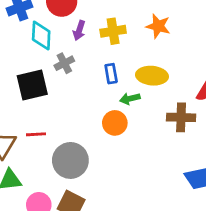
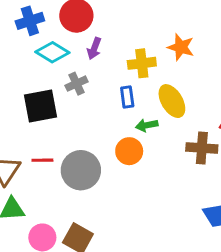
yellow cross: (113, 31) -> (142, 63), moved
cyan diamond: (41, 35) -> (52, 52), turned -64
yellow ellipse: (152, 76) -> (172, 101), turned 52
gray circle: (70, 160) -> (81, 170), moved

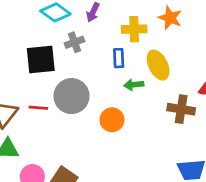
orange circle: (129, 151) -> (112, 120), moved
gray circle: (81, 170) -> (72, 96), moved

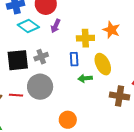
gray cross: (74, 42) -> (41, 57), moved
orange circle: (112, 120) -> (68, 120), moved

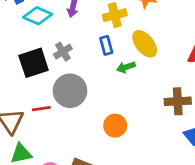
brown cross: (120, 96) -> (178, 101), moved

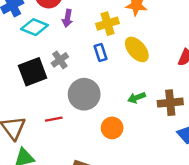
green arrow: (126, 67) -> (137, 98), moved
gray circle: (70, 91) -> (84, 94), moved
red line: (41, 109) -> (54, 119), moved

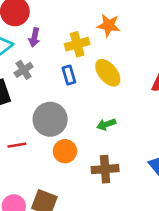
gray cross: (60, 60) -> (24, 70), moved
brown cross: (170, 103) -> (105, 169), moved
orange circle: (112, 128) -> (65, 151), moved

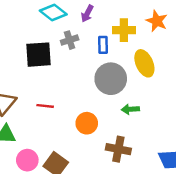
blue rectangle: (69, 75) -> (103, 45), moved
gray circle: (50, 119) -> (111, 79), moved

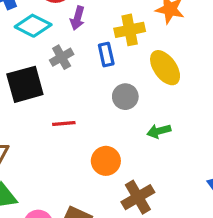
gray circle: (111, 79) -> (125, 97), size x0.6
red line: (45, 106) -> (64, 124), moved
brown cross: (118, 149) -> (138, 197), moved, turned -30

